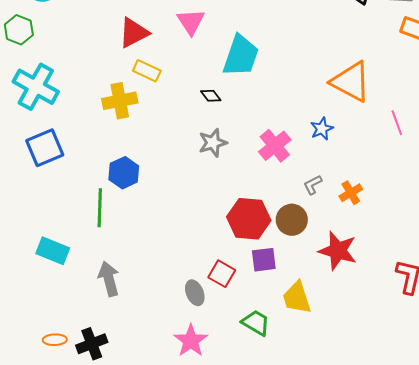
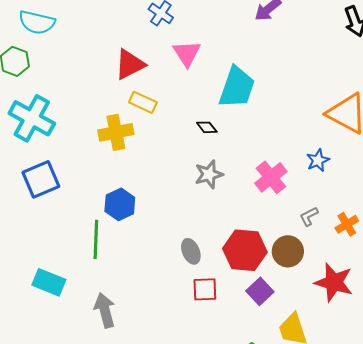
purple square: (264, 260) -> (260, 291), turned -36
red square: (222, 274) -> (205, 289), moved, turned -32
gray ellipse: (195, 293) -> (191, 251), moved

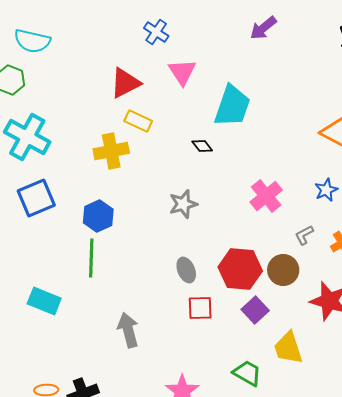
blue star: (318, 160) -> (326, 190), moved
gray star: (209, 174) -> (183, 204), moved
blue hexagon: (120, 204) -> (98, 216), moved
gray arrow: (105, 310) -> (128, 330), moved

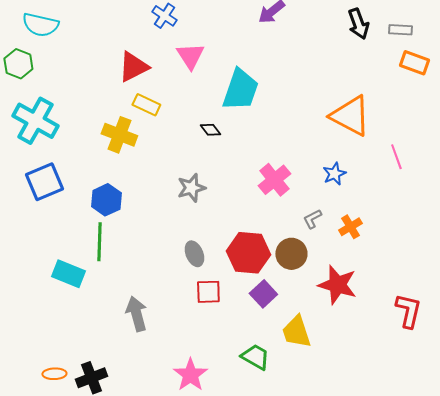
yellow cross: (111, 151) -> (119, 135), turned 32
cyan rectangle: (44, 301) -> (68, 274), moved

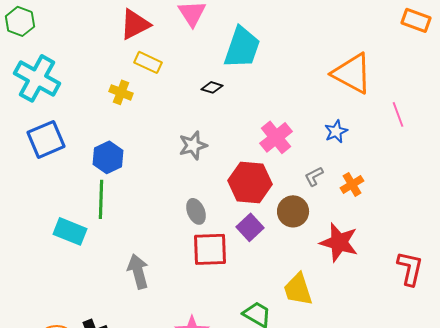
black diamond: (210, 130) -> (212, 87), turned -35
yellow cross: (119, 135) -> (121, 92), size x0.7
red hexagon: (248, 253) -> (250, 182), moved
red square: (208, 292) -> (210, 249), size x1.4
purple square: (263, 294) -> (250, 227), moved

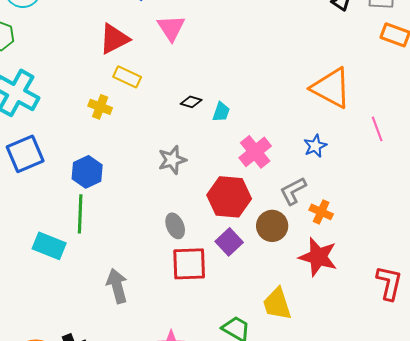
cyan trapezoid: (242, 47) -> (221, 112), moved, size x0.5
gray L-shape: (314, 176) -> (293, 191), size x1.4
orange cross: (352, 184) -> (321, 212), moved, turned -35

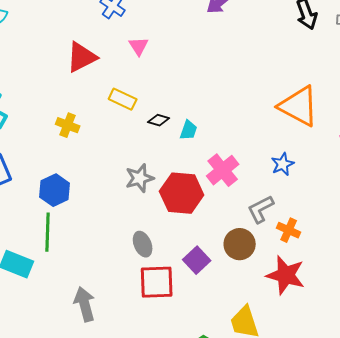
pink triangle: (171, 28) -> (139, 46), size x0.7
yellow rectangle: (127, 77) -> (123, 99), moved
red hexagon: (229, 197) -> (182, 193), moved

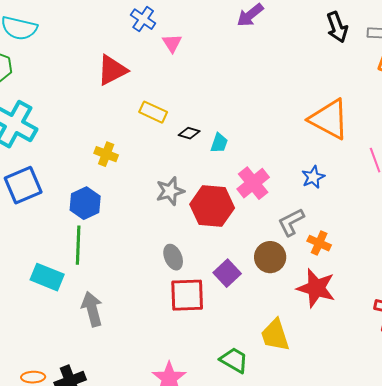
pink triangle: (139, 46) -> (172, 43), moved
yellow cross: (68, 125) -> (106, 154), moved
gray arrow: (85, 304) -> (92, 309), moved

